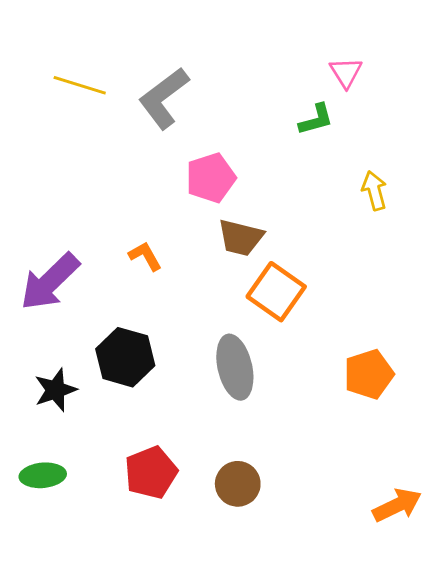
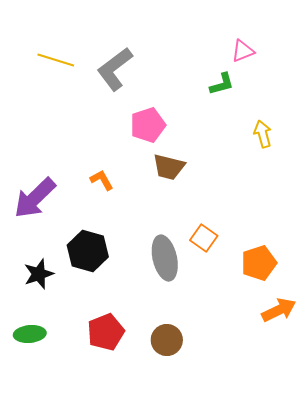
pink triangle: (346, 72) -> (243, 51), turned 40
orange square: (276, 292) -> (204, 238), moved, size x0.7
orange arrow: (397, 505) -> (279, 310), moved

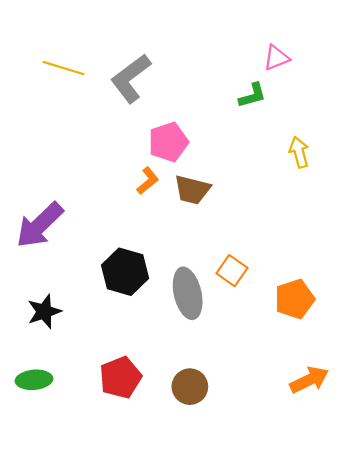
orange L-shape: (102, 180) -> (148, 181), moved, turned 80
black hexagon: (88, 251) -> (125, 272), moved
orange arrow: (279, 310) -> (309, 380), moved

